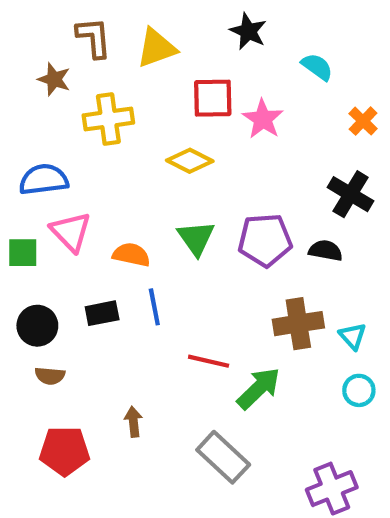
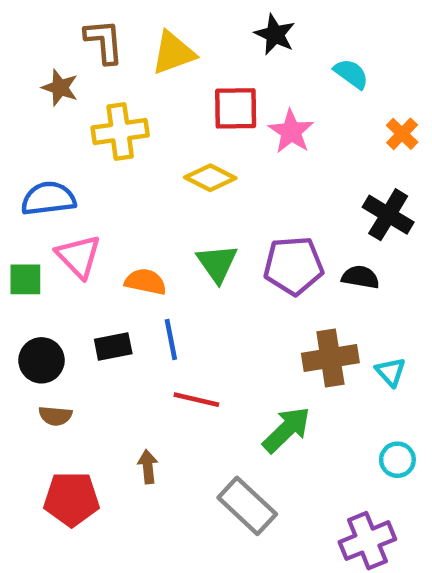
red line: (209, 361) -> (196, 400), moved
cyan circle: (359, 390) -> (397, 460), moved

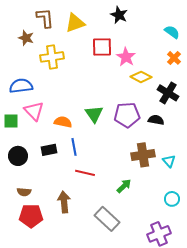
cyan semicircle: (351, 74) -> (172, 32), moved
yellow diamond: (210, 178) -> (141, 77), moved
brown semicircle: (55, 416) -> (24, 192), moved
green arrow: (286, 430) -> (124, 186), size x0.7
brown arrow: (148, 467) -> (64, 202), size x1.5

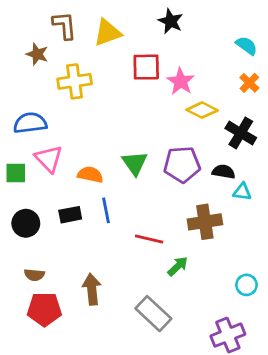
cyan triangle: (169, 161) -> (242, 192), moved, turned -40
red line: (85, 173) -> (149, 239), moved

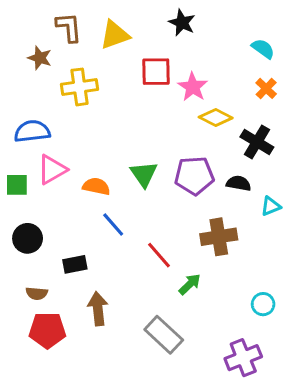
pink triangle: (49, 159) -> (52, 170), turned 44
cyan triangle: (242, 192) -> (271, 206), moved, turned -30
blue line: (106, 210) -> (113, 225), turned -30
black rectangle: (70, 215) -> (75, 264), moved
red line: (149, 239) -> (159, 255), turned 36

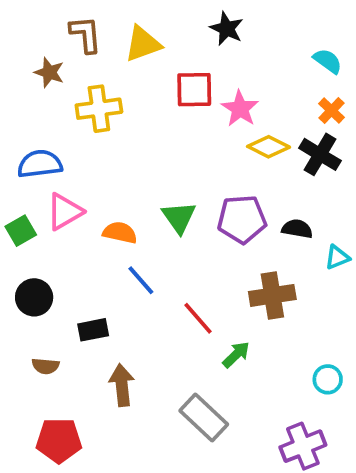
black cross: (257, 142) -> (320, 154), moved
green square: (17, 185) -> (21, 231), turned -30
red pentagon: (47, 330) -> (59, 440), moved

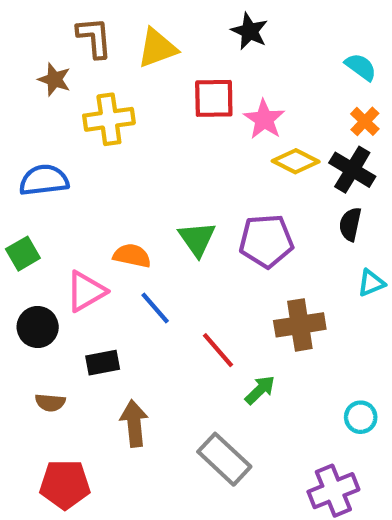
pink triangle: (65, 212) -> (86, 291), moved
black semicircle: (297, 229) -> (350, 224), moved, turned -88

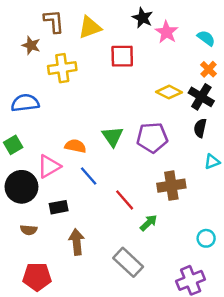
pink star: (264, 119) -> (167, 32), moved
black circle: (38, 327) -> (21, 187), size x1.4

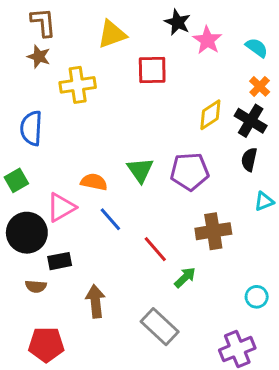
brown L-shape: (54, 21) -> (43, 22), moved
yellow diamond: (169, 92) -> (210, 115), turned -60
blue semicircle: (25, 103) -> (31, 128), turned -80
black rectangle: (59, 207) -> (60, 261), moved

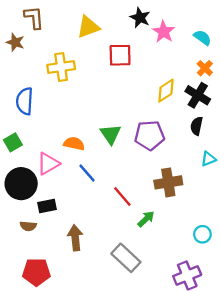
brown star: (39, 57) -> (15, 42), moved

